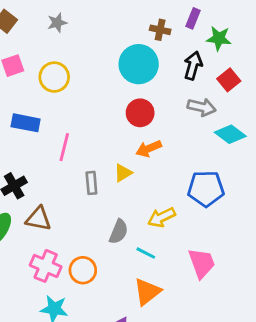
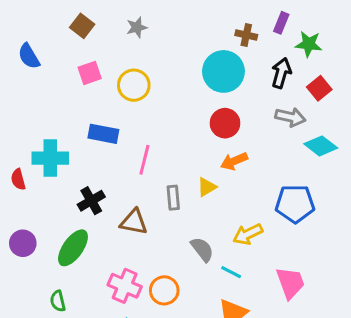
brown triangle: (38, 219) -> (134, 222), moved
gray semicircle: (119, 232) -> (202, 249), turned -60

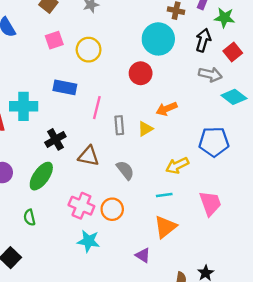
red circle: (225, 123) -> (141, 73), moved
gray rectangle: (173, 198) -> (119, 125), moved
gray semicircle: (202, 249) -> (125, 170), moved
cyan line: (231, 272) -> (164, 195), turned -35

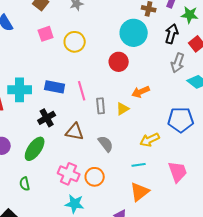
gray arrow: (210, 74) -> (178, 63), turned 96
blue rectangle: (65, 87) -> (55, 87), moved
pink line: (97, 108) -> (82, 91), turned -30

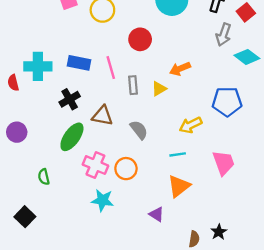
red circle: (119, 62) -> (140, 39), moved
green ellipse: (35, 149) -> (72, 137), moved

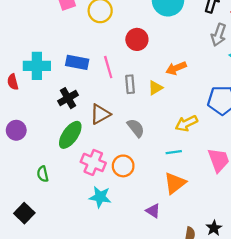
brown triangle: (102, 116) -> (100, 114), turned -40

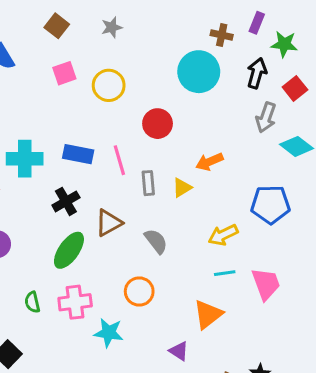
cyan line: (174, 152) -> (225, 273), moved
pink cross: (93, 162) -> (75, 302), moved, turned -30

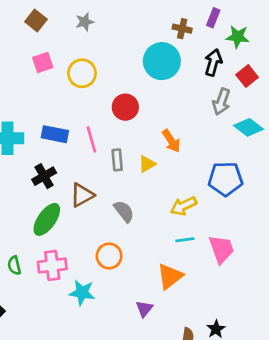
orange arrow: (209, 162) -> (171, 141), turned -100
purple triangle: (179, 351) -> (144, 309), turned 36

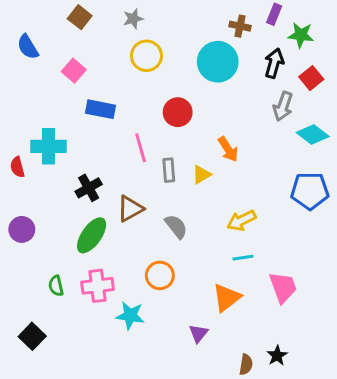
pink square: (43, 62) -> (74, 71), moved, turned -30
yellow circle: (82, 73) -> (146, 56), moved
blue rectangle: (55, 134) -> (100, 109), moved
blue pentagon: (225, 179) -> (310, 191), moved
pink trapezoid: (221, 249) -> (283, 287), moved

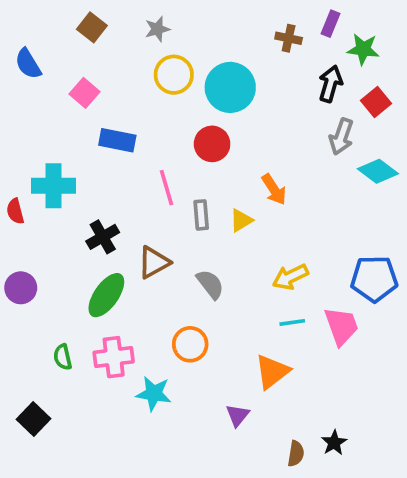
cyan circle: (218, 62) -> (230, 87), moved
blue pentagon: (310, 191) -> (374, 279), moved
pink trapezoid: (283, 287) -> (341, 326), moved

